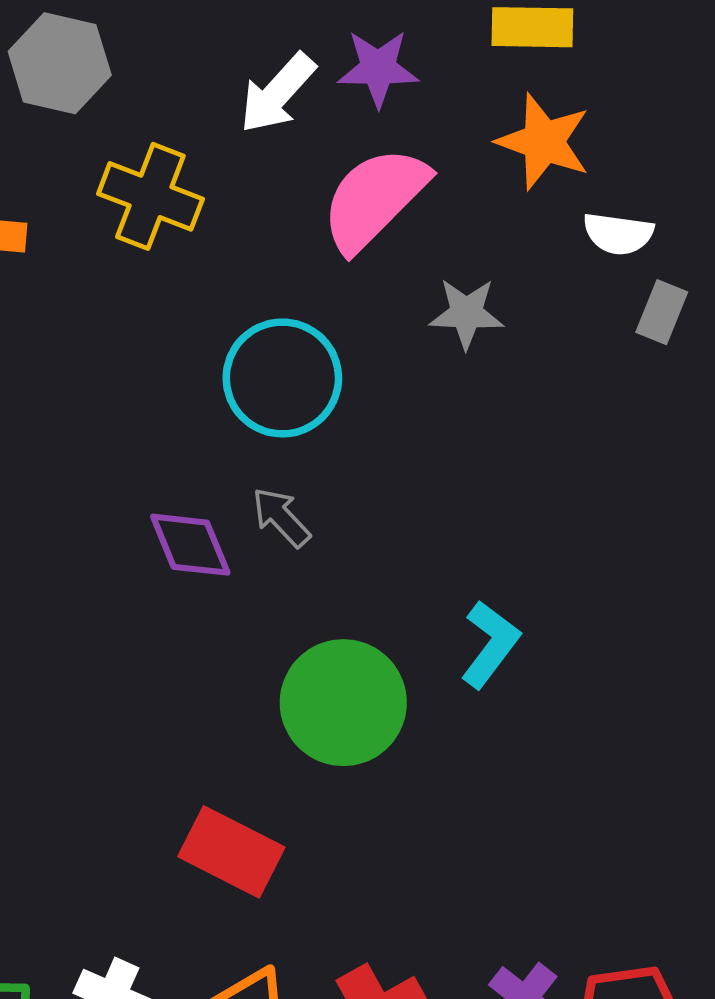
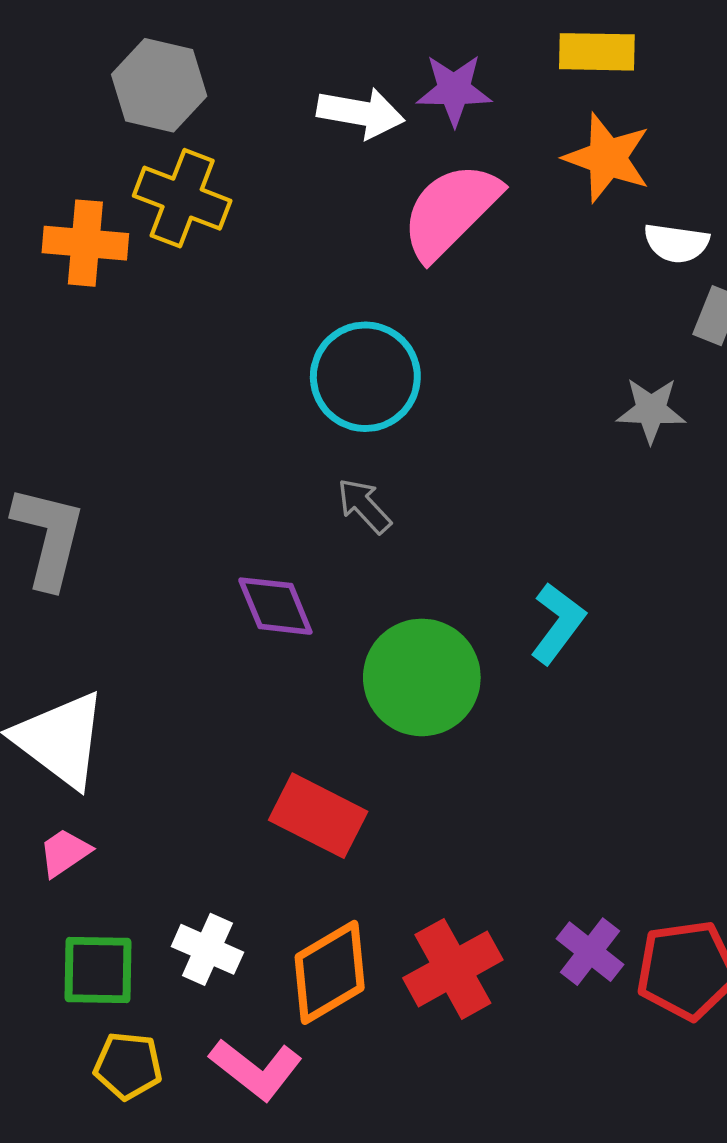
white arrow: (277, 93) -> (361, 113), turned -122
yellow cross: (150, 196) -> (182, 198), moved
gray star: (466, 313) -> (651, 410), moved
purple diamond: (190, 545) -> (275, 606), moved

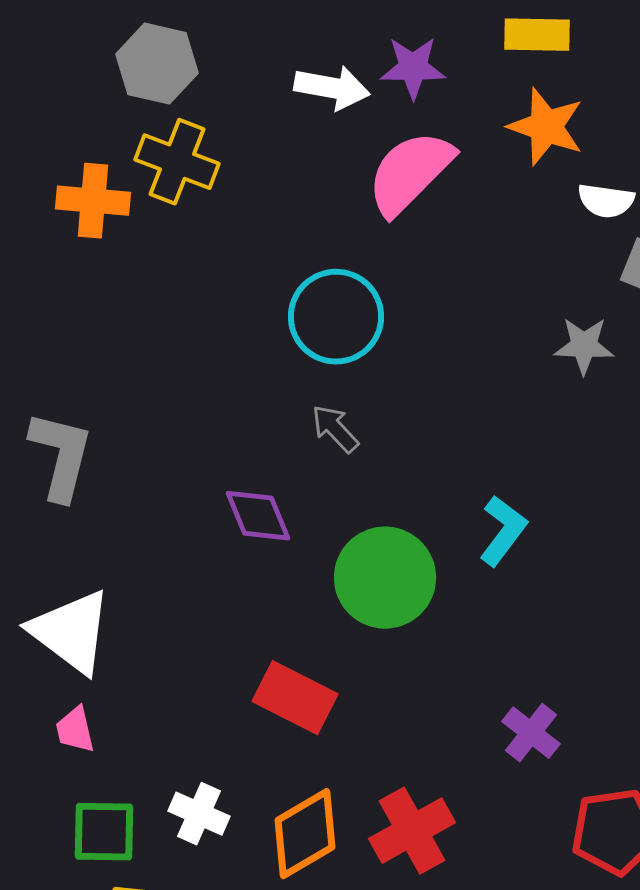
pink trapezoid: (65, 853) -> (75, 730), turned -69
purple cross: (590, 952) -> (531, 733), moved

